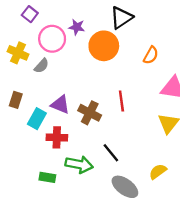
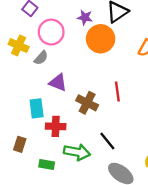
purple star: (77, 27) -> (85, 17), moved
brown rectangle: (16, 100) -> (20, 144), moved
purple triangle: (60, 105) -> (58, 83), moved
cyan rectangle: (37, 119) -> (37, 108), turned -36

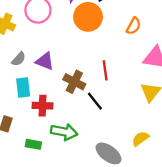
gray semicircle: (41, 58) -> (19, 59), moved
black line: (107, 141) -> (95, 101), moved

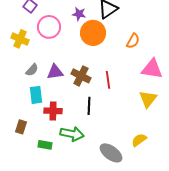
purple triangle: (45, 61) -> (55, 72), turned -30
brown cross: (74, 82) -> (81, 76), moved
black line: (95, 101) -> (89, 106), moved, turned 42

